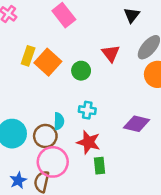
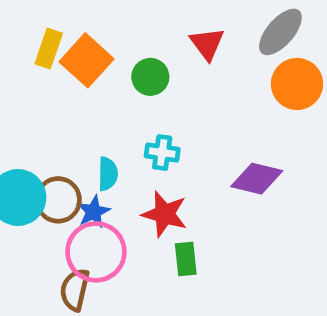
brown circle: (45, 136) -> (58, 200), moved
blue star: (18, 180) -> (94, 212), moved

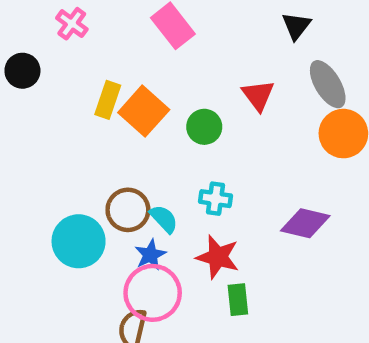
gray ellipse: (280, 32) -> (328, 84), turned -72
cyan semicircle: (108, 174) -> (164, 219), turned -44
brown circle: (58, 200) -> (128, 210), moved

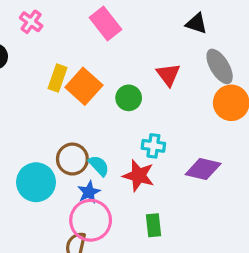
black triangle: (296, 26) -> (196, 23), turned -50
cyan cross: (215, 199) -> (153, 146), moved
red star: (218, 257) -> (139, 176), moved

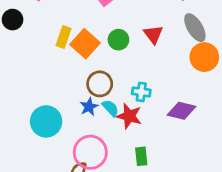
green circle: (129, 98) -> (118, 40), moved
brown circle: (72, 159) -> (100, 84), moved
cyan semicircle: (99, 166) -> (110, 108), moved
blue star: (89, 192) -> (89, 107), moved

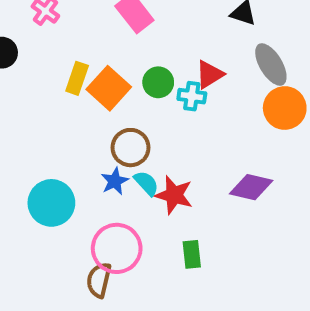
red triangle: (153, 34) -> (210, 74), turned 35
cyan cross: (141, 92) -> (192, 96), moved

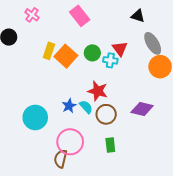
red triangle: (210, 74) -> (120, 49), turned -35
brown circle: (131, 148) -> (106, 114), moved
red star: (174, 195) -> (98, 91), moved

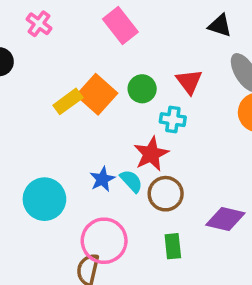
yellow rectangle: (49, 51) -> (68, 101), moved, turned 35
cyan cross: (110, 60) -> (173, 120), moved
red star: (98, 91) -> (151, 154), turned 30
purple diamond: (142, 109) -> (225, 219), moved

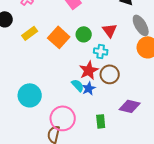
yellow rectangle: (68, 101) -> (30, 33), moved
blue star: (102, 179) -> (89, 88), moved
brown circle: (166, 194) -> (110, 74), moved

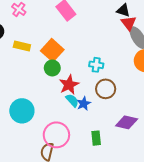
red triangle: (110, 30) -> (129, 23), moved
yellow rectangle: (30, 33) -> (22, 46), turned 49
green circle: (84, 34) -> (52, 68), moved
red star: (89, 70) -> (69, 85), moved

